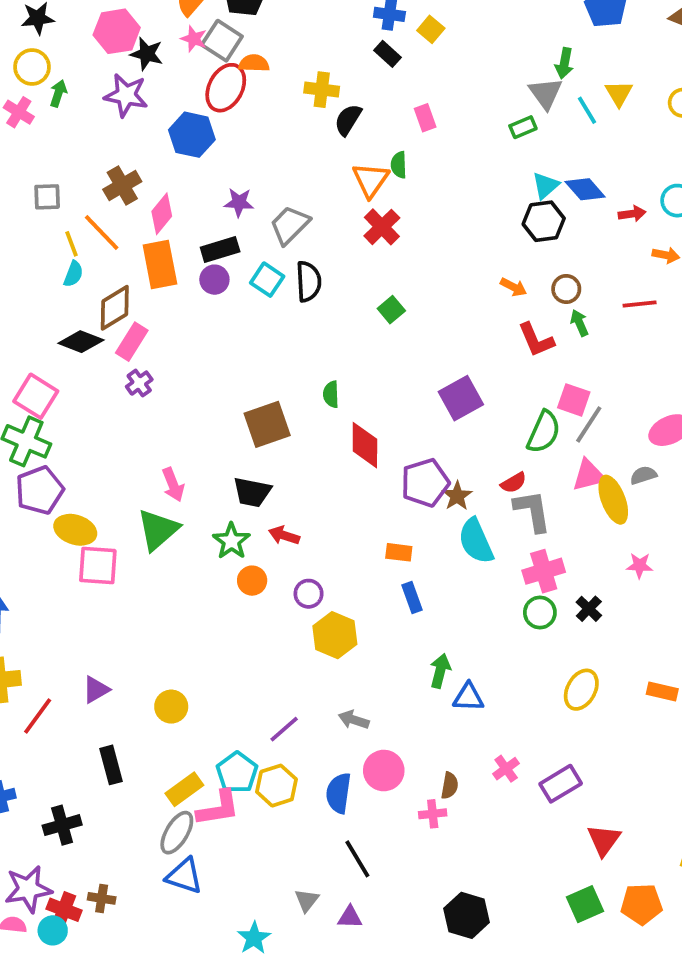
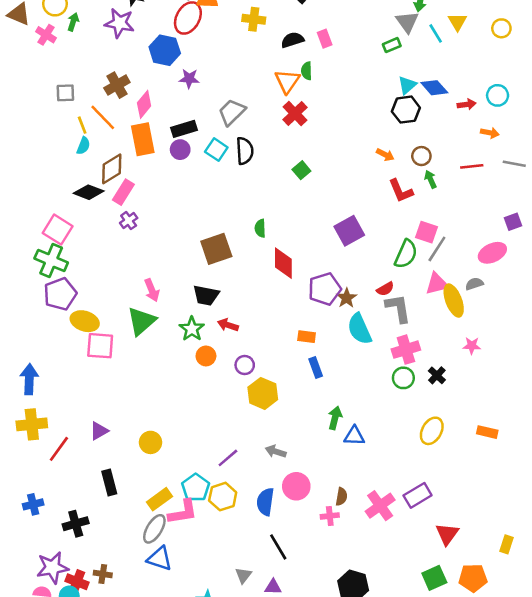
black semicircle: (348, 120) -> (292, 40), moved, turned 40
purple star: (239, 202) -> (189, 79), moved
pink cross: (506, 769) -> (380, 506), moved, size x1.6

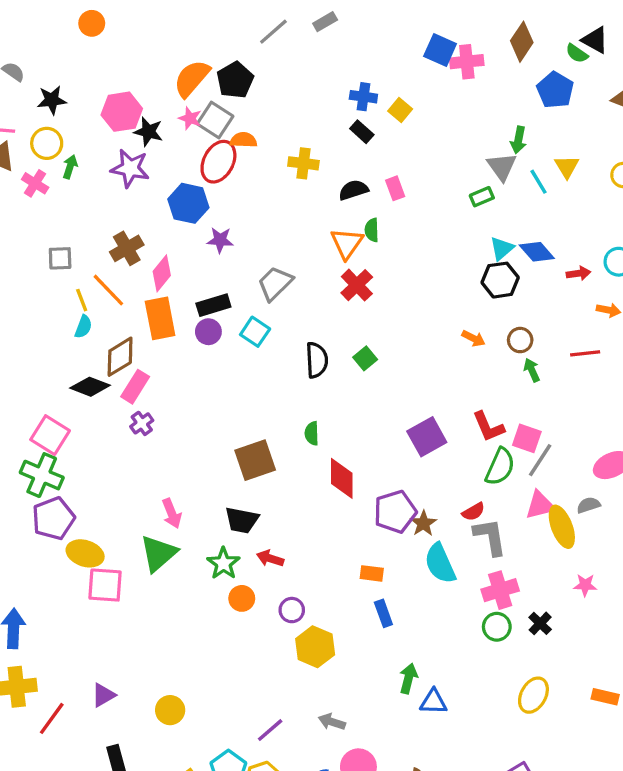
black semicircle: (245, 151) -> (317, 360), moved
red L-shape: (401, 191) -> (488, 427), moved

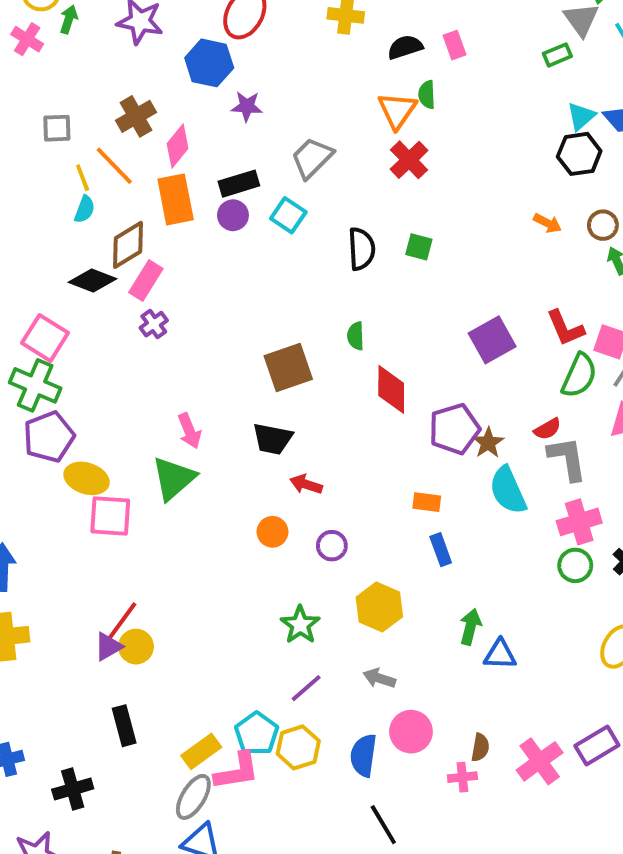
green square: (365, 358) -> (419, 247), turned -35
green star: (223, 563) -> (300, 625), moved
yellow hexagon: (315, 647) -> (379, 607), moved
yellow circle: (170, 710) -> (136, 647), moved
red line: (52, 718) -> (122, 621), moved

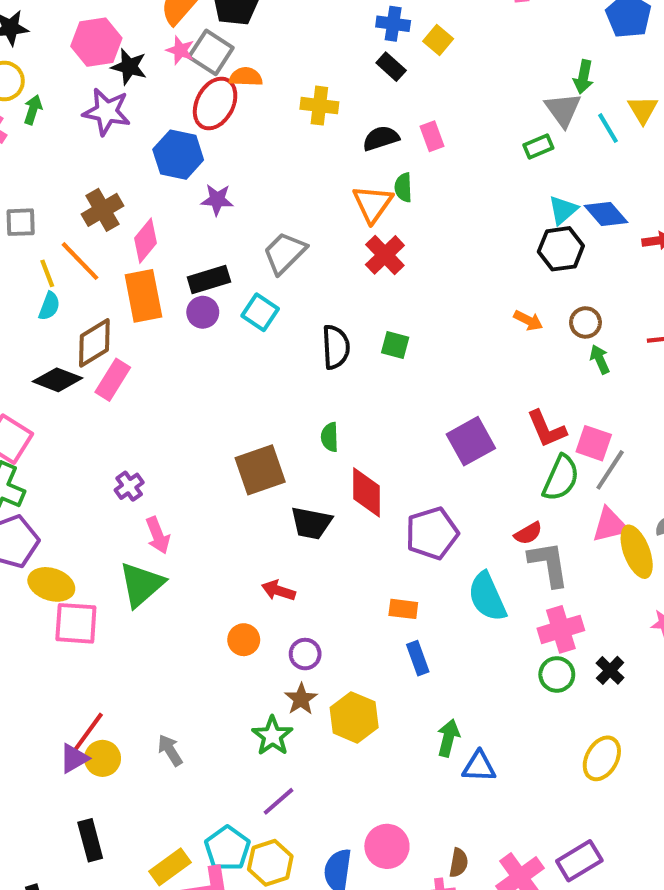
purple cross: (154, 324) -> (129, 486), moved
black trapezoid: (273, 439) -> (311, 523), moved
brown star: (488, 443) -> (301, 699), moved
gray arrow: (379, 678) -> (170, 750), moved, turned 40

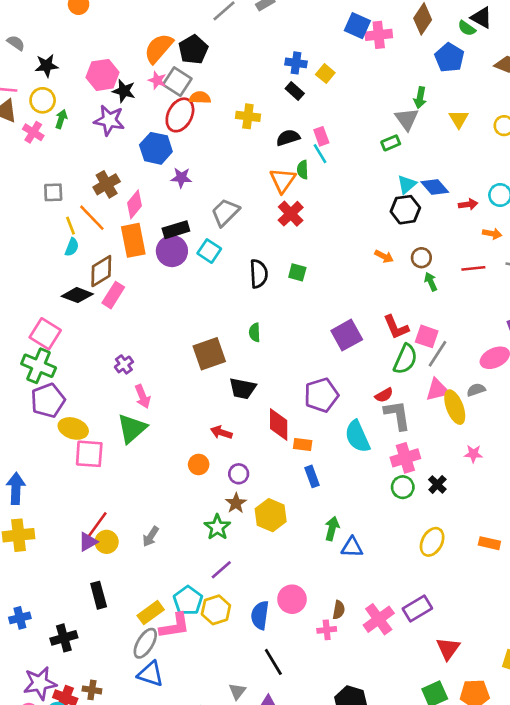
cyan line: (608, 128) -> (320, 154), moved
purple circle: (203, 312) -> (172, 251), size x1.5
red diamond: (367, 492) -> (279, 424), moved
gray arrow: (170, 750) -> (151, 537), turned -115

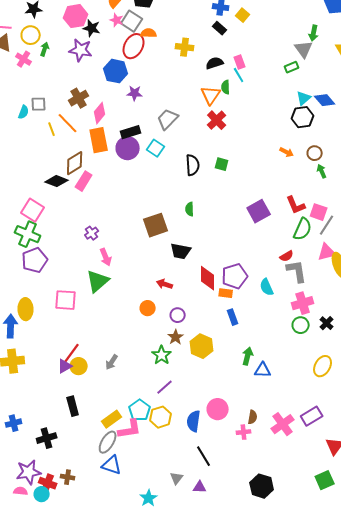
cyan semicircle: (72, 247) -> (24, 112), moved
purple pentagon: (321, 395) -> (235, 276), moved
yellow ellipse: (73, 428) -> (26, 309), moved, turned 70
cyan semicircle: (357, 436) -> (267, 287), size x0.7

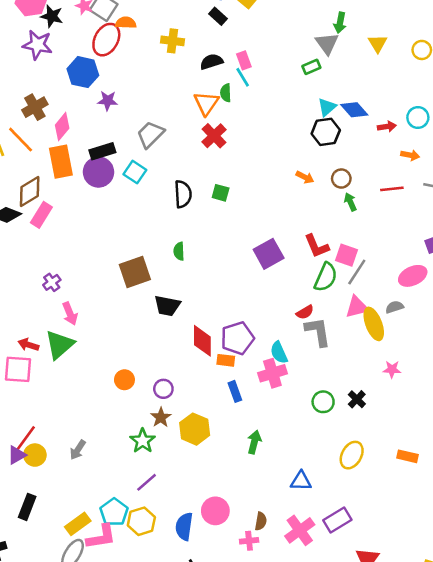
red arrow: (165, 284) -> (28, 345), moved
pink cross: (303, 303) -> (272, 373), moved
blue triangle: (263, 370) -> (301, 481), moved
black rectangle: (73, 406) -> (27, 507), turned 36

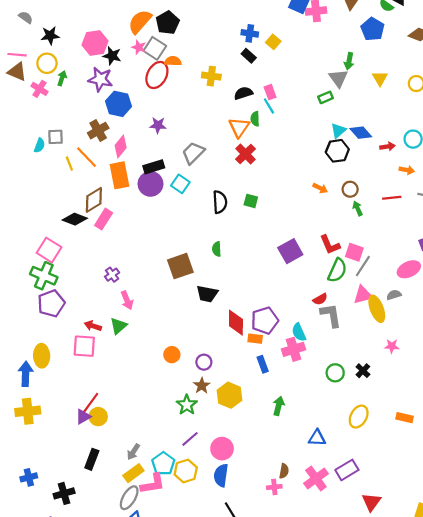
blue hexagon: (83, 72) -> (118, 104), moved
green triangle: (60, 345) -> (118, 326), size x0.7
gray arrow: (78, 450) -> (133, 452), moved
pink circle: (215, 511) -> (222, 449), moved

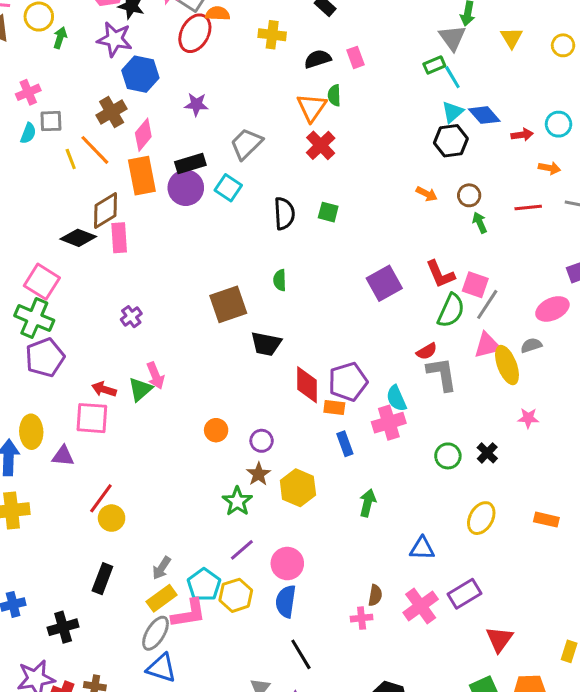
pink cross: (39, 89) -> (28, 92), moved, turned 35
cyan line: (269, 106) -> (452, 77), moved
pink rectangle: (104, 219) -> (119, 238), turned -36
pink arrow: (127, 300) -> (155, 376), moved
purple triangle: (83, 417) -> (63, 456), moved, turned 35

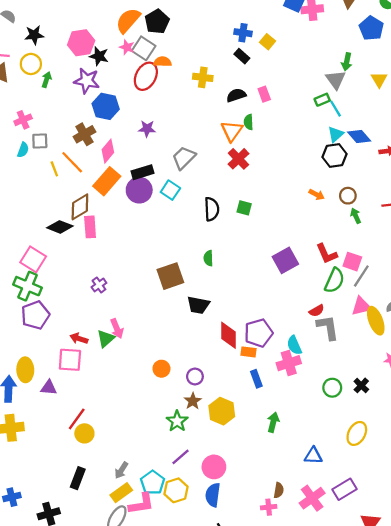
orange rectangle: (142, 176) -> (107, 181), turned 52

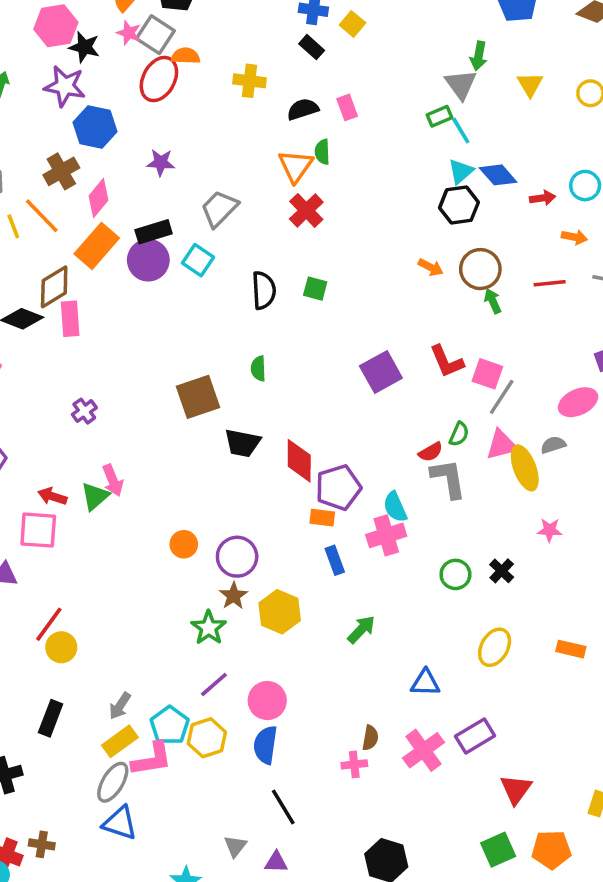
brown circle: (348, 196) -> (480, 269), size x1.5
green semicircle: (334, 281) -> (459, 434), moved, size x0.6
red diamond: (228, 335) -> (299, 461), moved
purple circle: (195, 377) -> (237, 557), size x1.5
green arrow: (273, 422) -> (361, 629), turned 30

